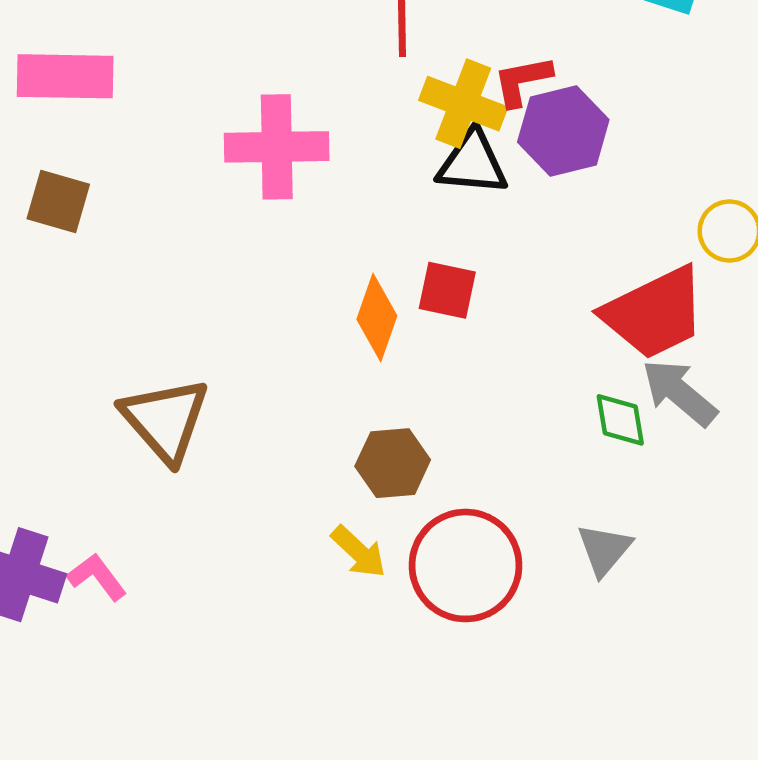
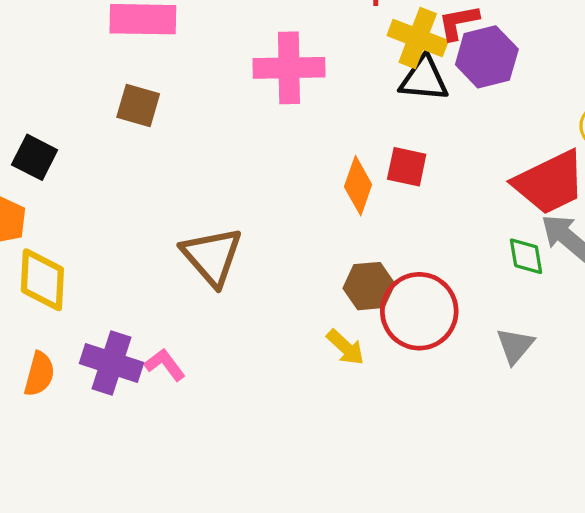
red circle: (466, 565) -> (419, 311), moved

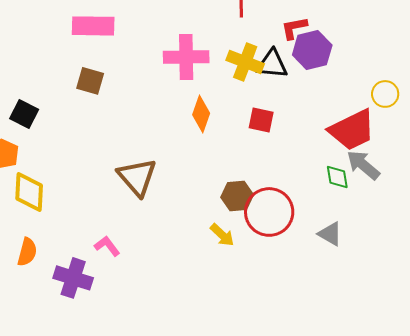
yellow cross: (418, 38) -> (245, 62), moved
orange diamond: (358, 186) -> (201, 114), moved
gray triangle: (515, 346) -> (330, 234), turned -40
purple cross: (112, 363) -> (73, 278), moved

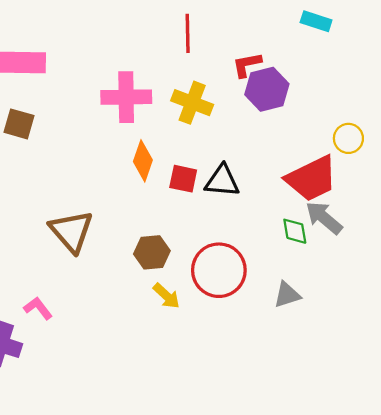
black triangle: (272, 64) -> (222, 181), moved
red square: (261, 120) -> (183, 179), moved
brown hexagon: (237, 196) -> (152, 252), moved
gray triangle: (330, 234) -> (287, 295), turned -48

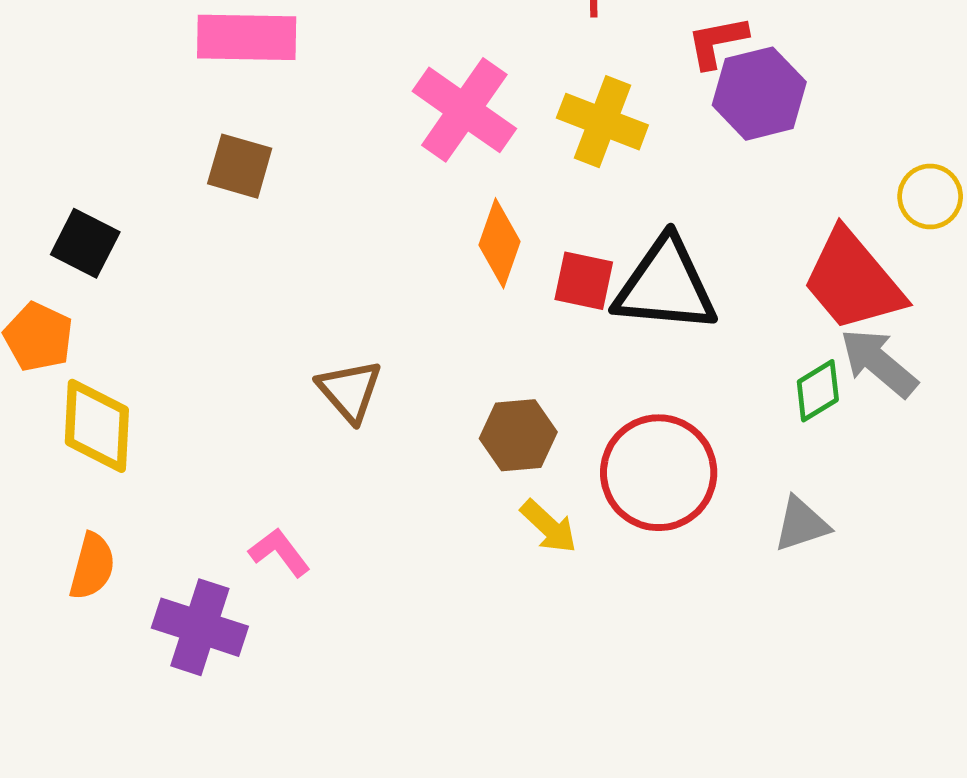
pink cross: (126, 97) -> (464, 110), turned 36
red trapezoid: (312, 179) -> (853, 281), turned 76
black triangle: (222, 181) -> (666, 285), size x1.4
brown triangle: (71, 231) -> (350, 391), size x0.7
green diamond: (295, 231) -> (818, 391), turned 68

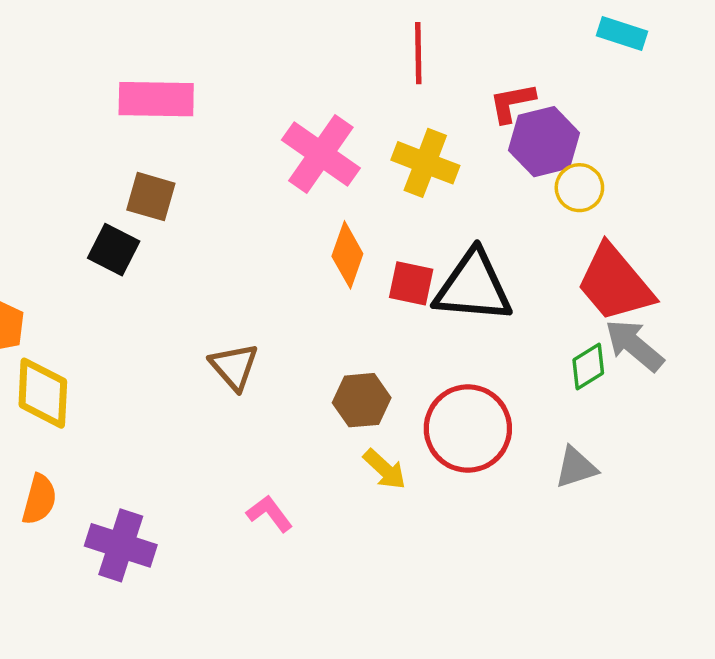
yellow circle: (930, 197) -> (579, 188), moved
black square: (85, 243) -> (114, 250), moved
pink L-shape: (279, 552) -> (270, 514), moved

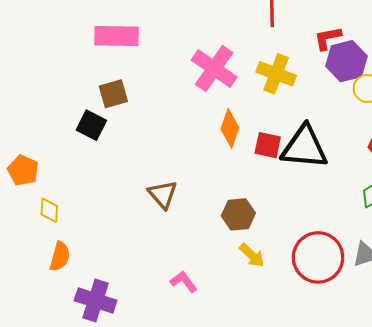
brown square: (151, 197) -> (113, 94), turned -32
yellow diamond: (43, 393) -> (49, 210), size x0.6
red circle: (468, 429) -> (318, 257), moved
orange semicircle: (39, 499) -> (60, 256), moved

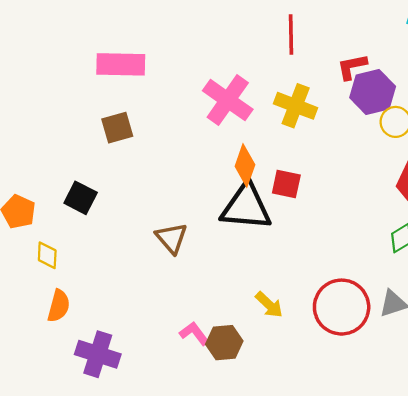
black square: (91, 125) -> (81, 198), moved
black triangle: (304, 147) -> (246, 207), moved
brown hexagon: (238, 214) -> (224, 343), moved

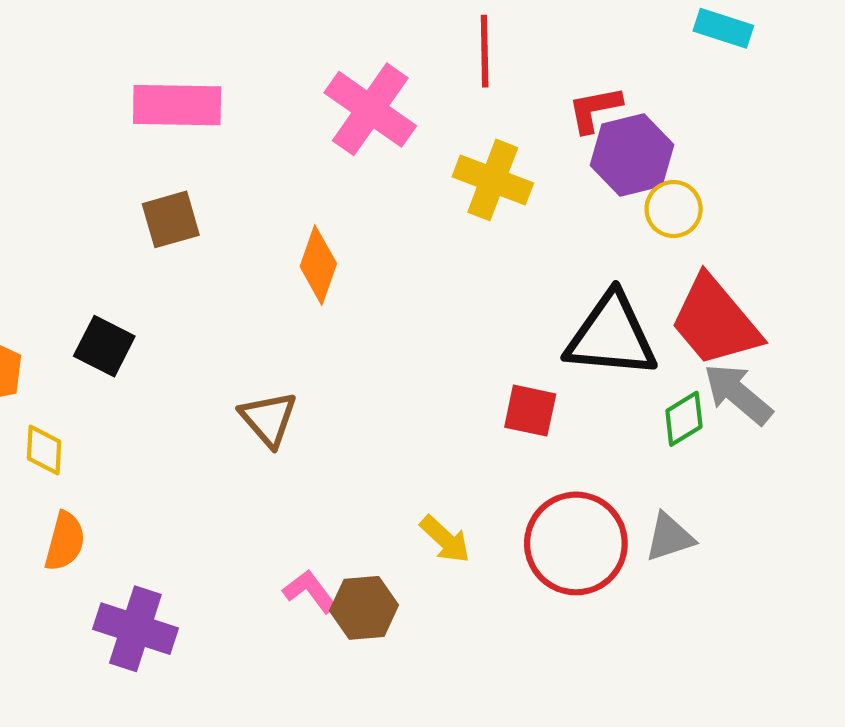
pink cross: (228, 100) -> (370, 109), moved
orange diamond: (245, 166) -> (318, 265), moved
red square: (286, 184) -> (530, 411), moved
black triangle: (246, 207) -> (611, 336), moved

